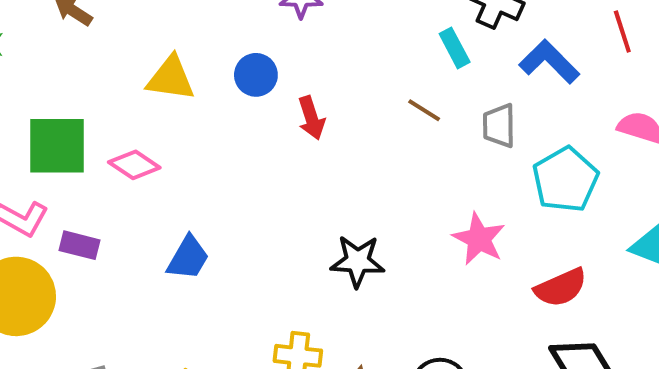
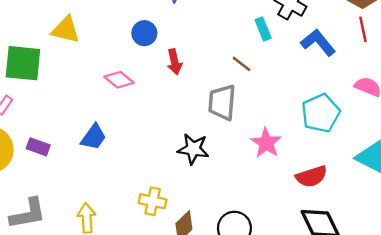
yellow triangle: (171, 78) -> (66, 30), moved
gray trapezoid: (499, 126) -> (222, 102), moved, size x1.4
pink diamond: (134, 165) -> (119, 80), moved
purple rectangle: (80, 245) -> (38, 147), moved

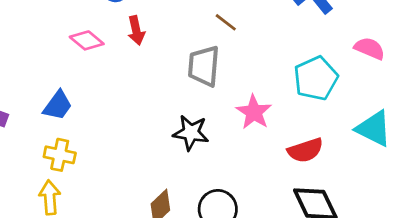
red arrow: (175, 62) -> (136, 30), moved
black star: (193, 149) -> (191, 133), moved
yellow cross: (153, 201) -> (60, 155), moved

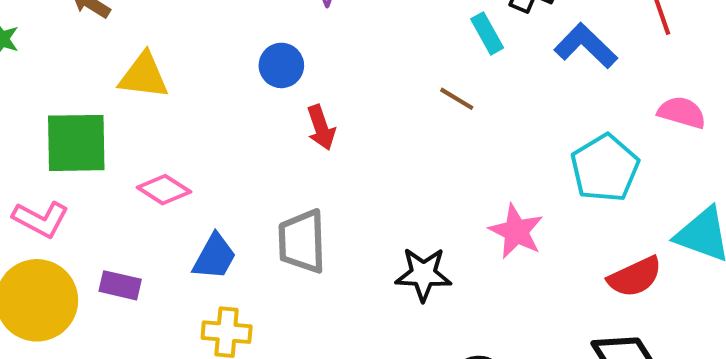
pink diamond: (87, 40) -> (164, 190), moved
gray trapezoid: (204, 66) -> (302, 241), moved
red semicircle: (305, 150) -> (635, 277), moved

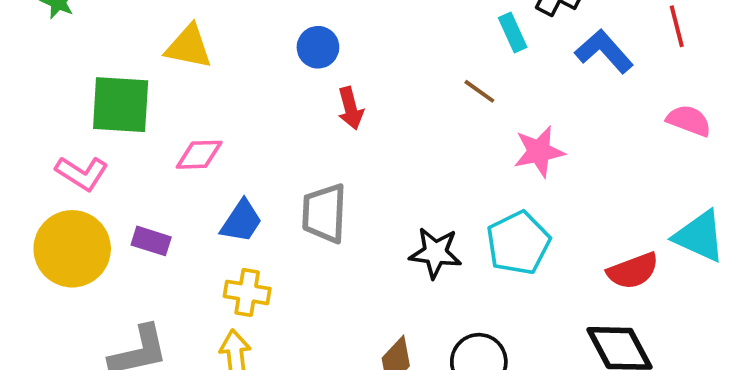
cyan pentagon: (605, 168) -> (518, 243), moved
pink diamond: (164, 190) -> (199, 155), turned -39
pink star: (516, 231) -> (539, 152), moved, turned 30

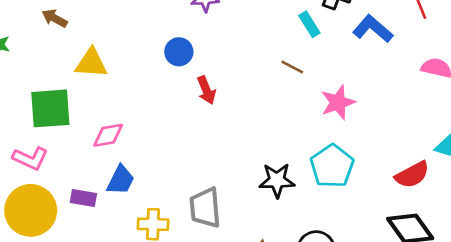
gray trapezoid: (324, 213) -> (205, 208), moved
blue trapezoid: (241, 221) -> (121, 180), moved

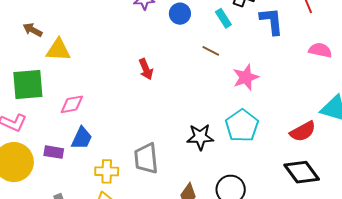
brown arrow: (55, 18) -> (33, 30), moved
blue L-shape: (373, 29) -> (272, 21), turned 44
blue circle: (179, 52) -> (180, 14), moved

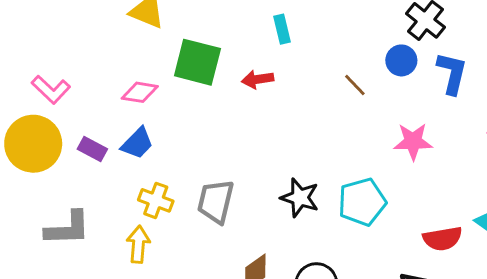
blue circle: (180, 14) -> (401, 60), moved
cyan rectangle: (223, 18) -> (282, 29), moved
red arrow: (146, 69) -> (258, 79), turned 85
pink star: (246, 77) -> (413, 141), moved
green square: (28, 85) -> (197, 62), moved

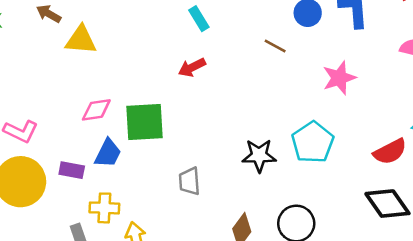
green square: (197, 62) -> (145, 122), moved
yellow cross: (156, 200) -> (104, 208), moved
gray trapezoid: (216, 201) -> (189, 181), size x0.7

